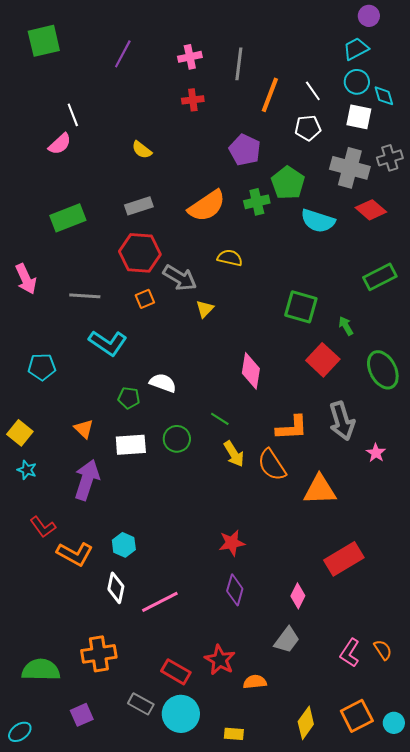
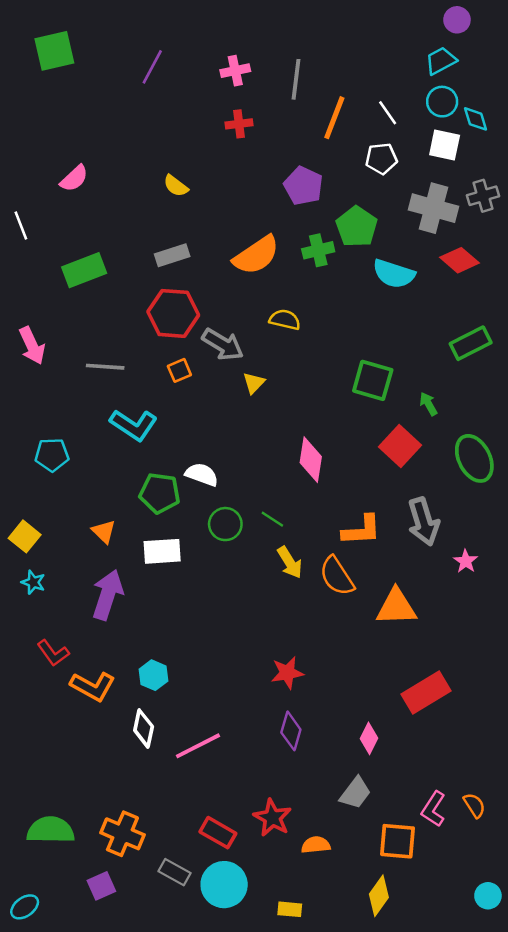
white line: (73, 115) -> (21, 225), moved
green pentagon: (129, 398) -> (160, 493), size x1.5
green circle: (177, 439) -> (225, 524), moved
orange cross: (99, 654) -> (122, 834), moved, turned 32
orange square: (357, 716) -> (398, 841), moved, turned 32

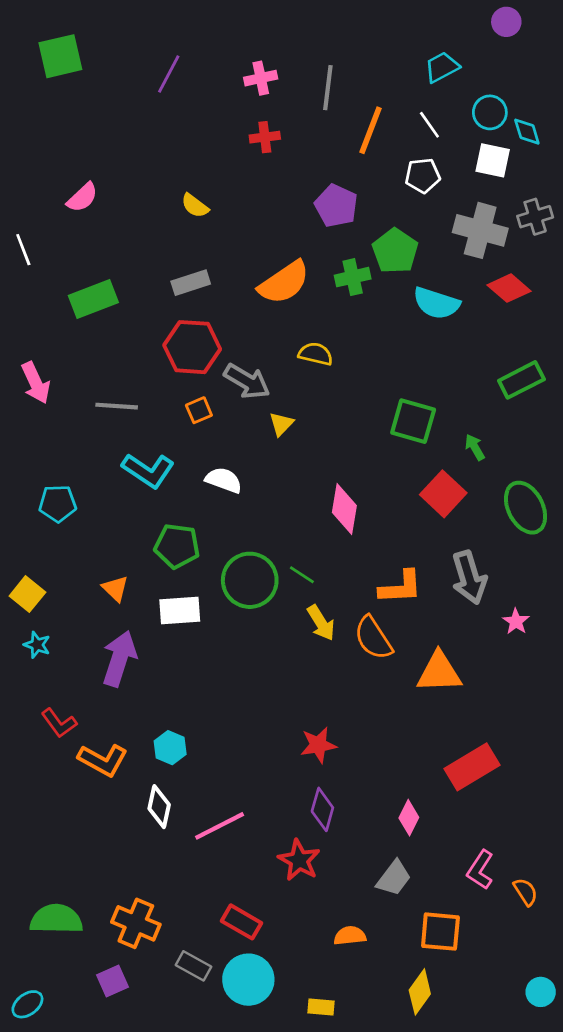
cyan trapezoid: (441, 61) -> (442, 67), moved
white semicircle: (202, 474) -> (224, 480), moved
green circle: (225, 524) -> (250, 580), size x1.5
pink L-shape: (433, 809) -> (480, 870), moved
red star: (272, 818) -> (299, 860), moved

